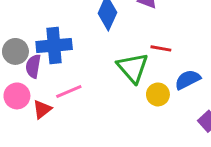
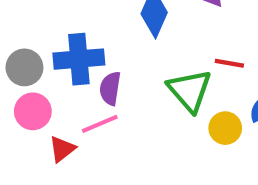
purple semicircle: (33, 66) -> (110, 88), moved
pink circle: (17, 96) -> (33, 111), moved

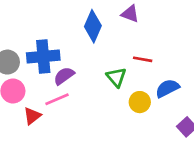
purple semicircle: (110, 88) -> (64, 76), turned 45
green triangle: (190, 90) -> (116, 77), size x0.7

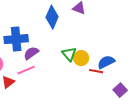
red line: (143, 59) -> (96, 71), moved
yellow circle: (140, 102) -> (81, 58), moved

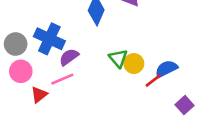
blue cross: (16, 39) -> (49, 39), turned 30
red line: (96, 71) -> (153, 80), turned -48

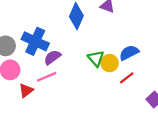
blue semicircle: (166, 69) -> (129, 53), moved

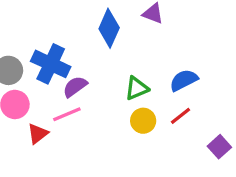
green triangle: (96, 58) -> (137, 88), turned 48
yellow circle: (110, 63) -> (143, 121), moved

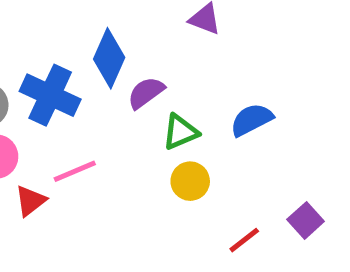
blue diamond: (109, 28) -> (109, 58), moved
purple semicircle: (75, 87) -> (146, 93), moved
red line: (180, 116) -> (244, 240), moved

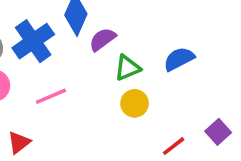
blue cross: (50, 95) -> (33, 41), turned 30
red triangle: (30, 201) -> (19, 142), moved

